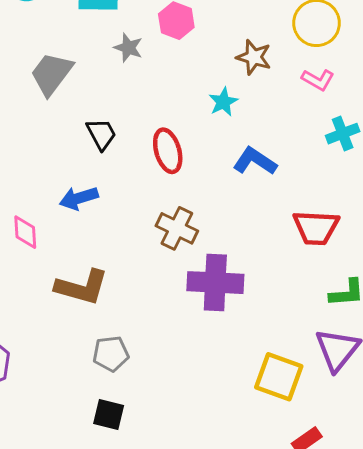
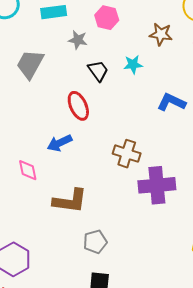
cyan star: (223, 102) -> (133, 64), moved, turned 30
black trapezoid: (101, 134) -> (98, 71), moved
red ellipse: (168, 151) -> (78, 106), moved

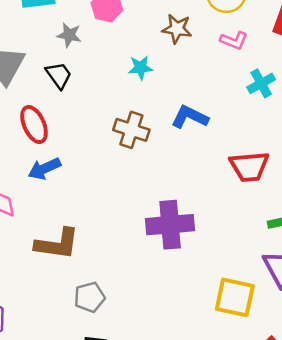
black trapezoid: (98, 71) -> (59, 75), moved
red ellipse: (78, 106) -> (34, 125), moved
brown cross: (127, 154) -> (131, 130), moved

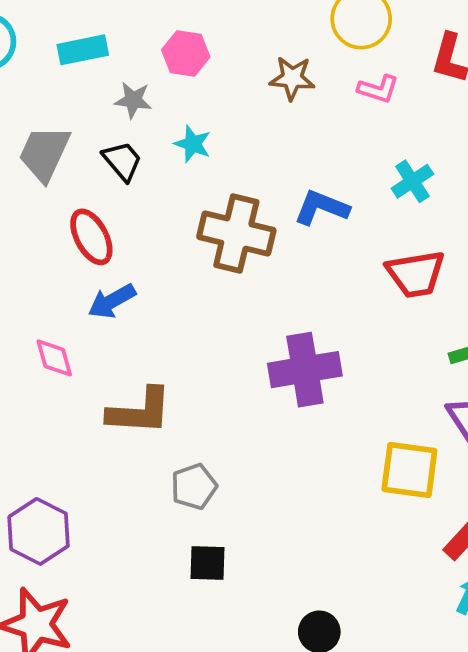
cyan star: (141, 68) -> (193, 144), moved, turned 30
cyan cross: (261, 83) -> (412, 181), moved
brown cross: (131, 130) -> (236, 234), size x1.4

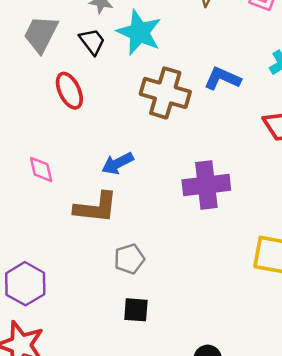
cyan star: (193, 144) -> (139, 32), size x1.8
blue arrow: (112, 301) -> (118, 163), moved

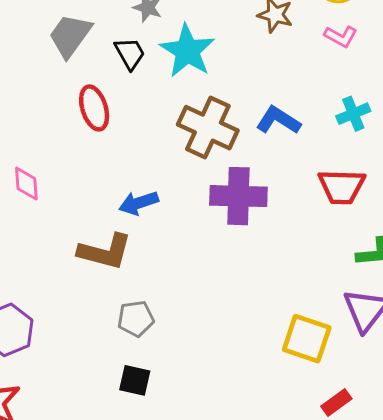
pink diamond: (41, 169) -> (26, 184), moved
purple cross: (206, 185) -> (238, 196), moved

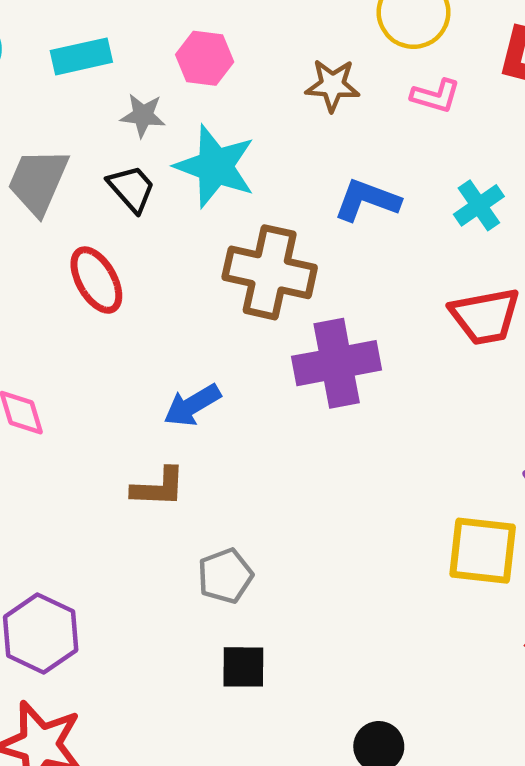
blue L-shape: (278, 120) -> (367, 200), moved
brown L-shape: (105, 252) -> (158, 487), size x0.7

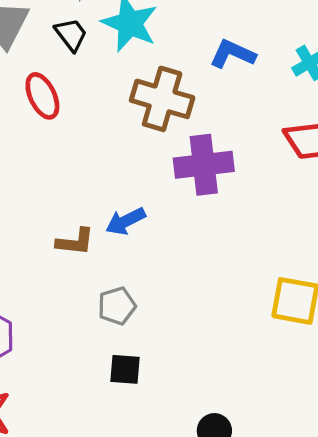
blue arrow: (192, 405) -> (126, 221), moved

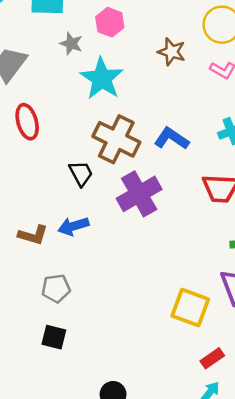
black trapezoid: (71, 35) -> (81, 173), moved
blue L-shape: (233, 54) -> (171, 139), moved
purple cross: (204, 165) -> (139, 194), turned -33

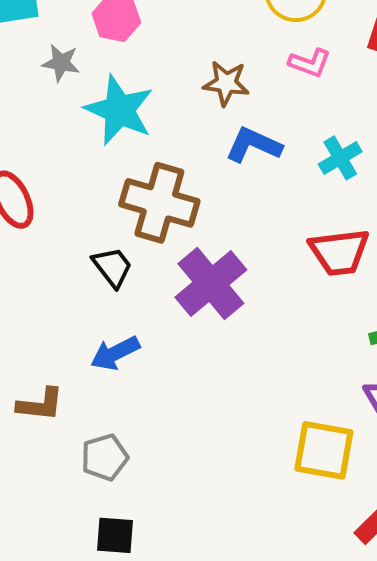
brown star: (172, 52) -> (226, 83), moved
blue L-shape: (171, 139) -> (254, 145), moved
brown L-shape: (33, 235) -> (40, 404), moved

